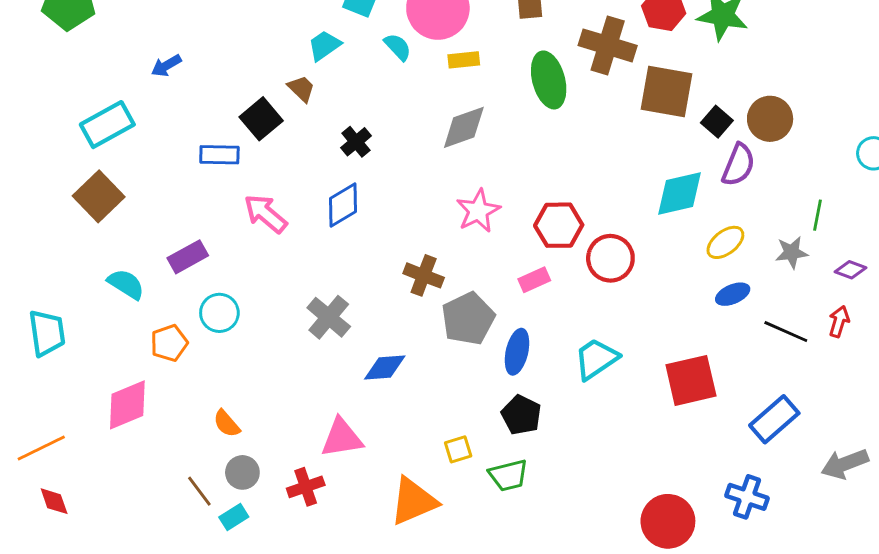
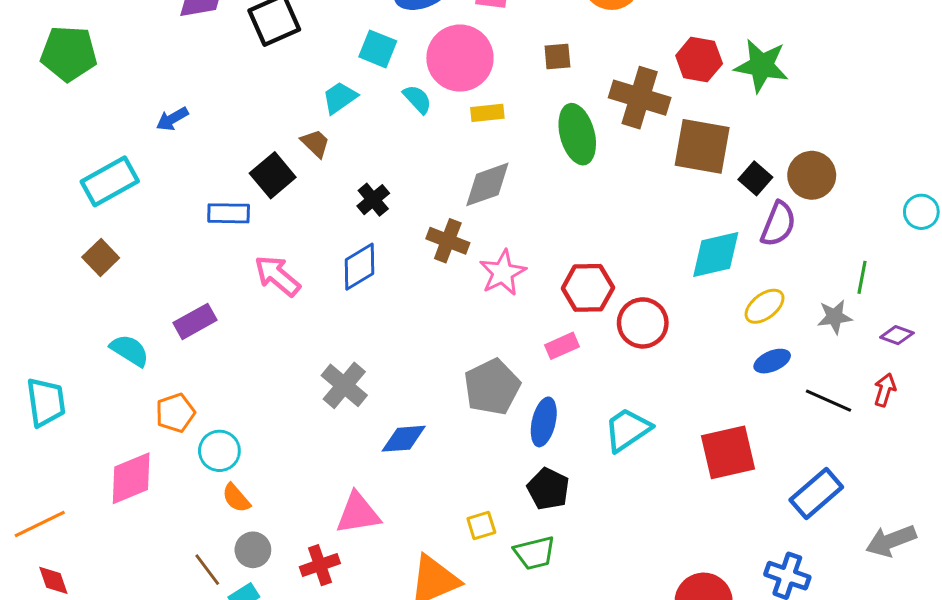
brown square: (99, 196) -> (101, 257), size x0.7
brown cross: (424, 275) -> (448, 241), moved
cyan circle: (219, 313) -> (219, 451), moved

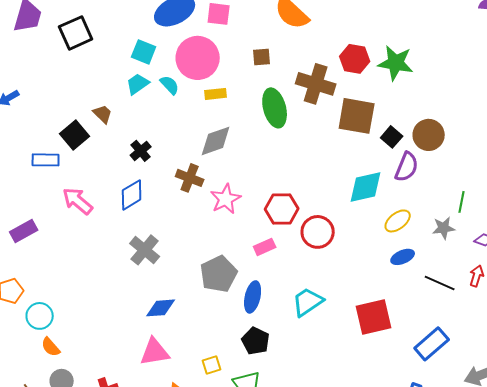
cyan trapezoid: (340, 98) -> (138, 84), moved
gray cross: (344, 385) -> (145, 250), moved
pink triangle: (358, 513) -> (155, 352), moved

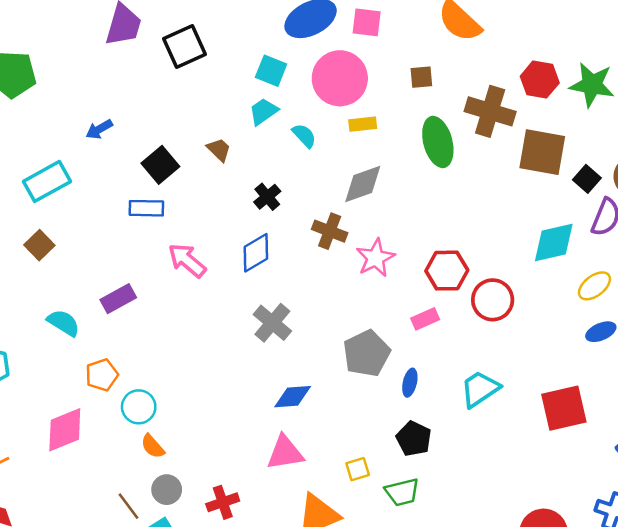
cyan semicircle: (170, 85) -> (304, 136), moved
black square: (75, 135) -> (160, 165), moved
blue ellipse: (253, 297) -> (410, 383), size x0.7

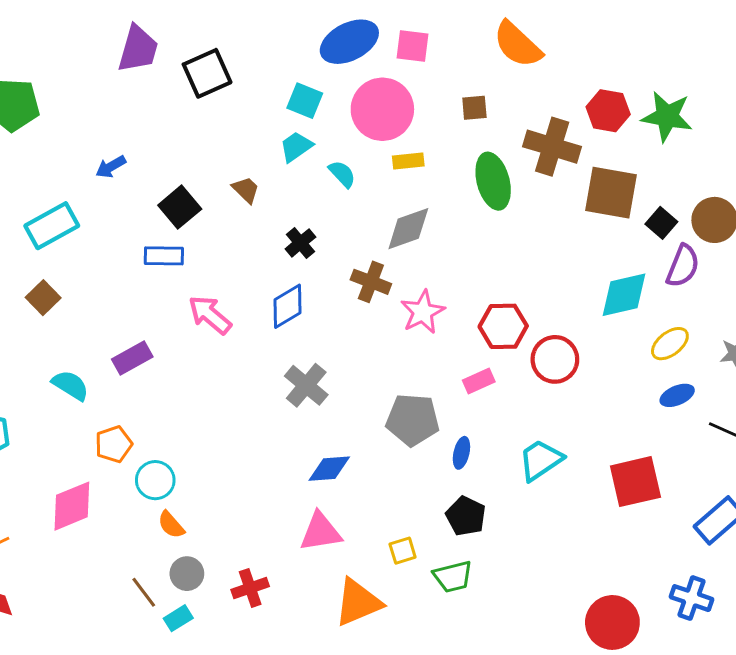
gray pentagon: (367, 353) -> (413, 420), turned 30

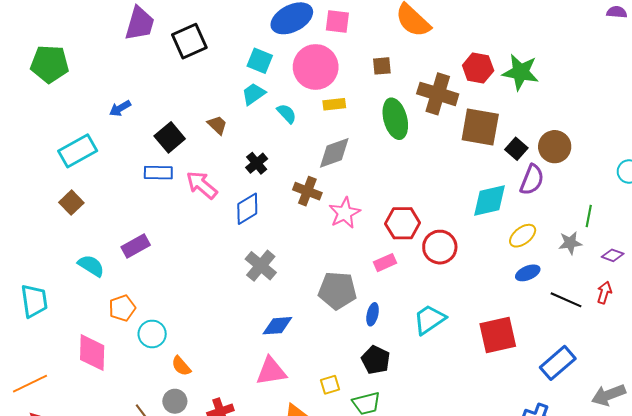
pink arrow: (210, 315) -> (202, 185), moved
pink diamond: (72, 506) -> (92, 353), turned -66
orange semicircle: (171, 525) -> (181, 366), moved

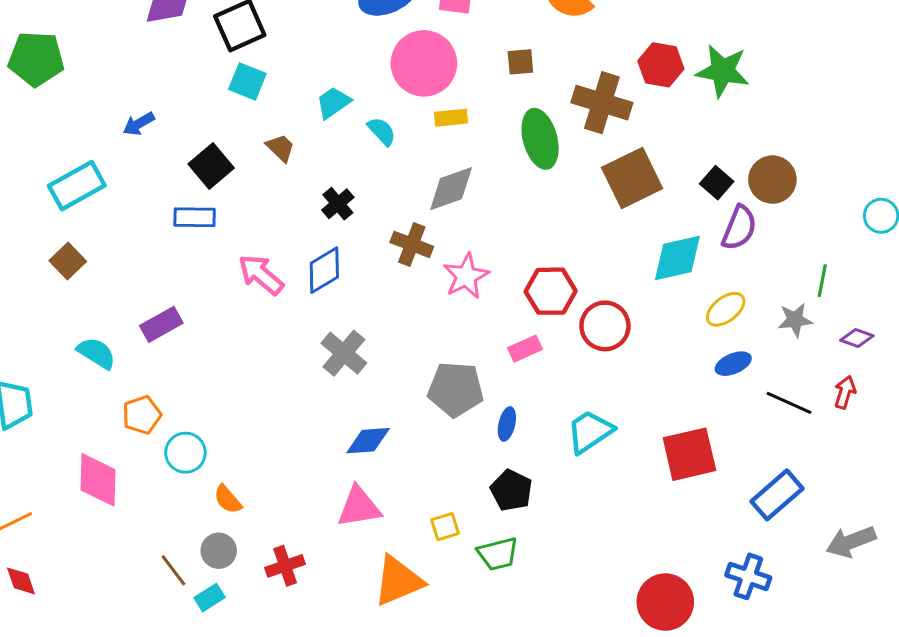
cyan square: (260, 61) -> (247, 81), moved
brown square: (480, 127) -> (632, 178), moved, turned -36
pink arrow: (202, 185) -> (261, 275), moved

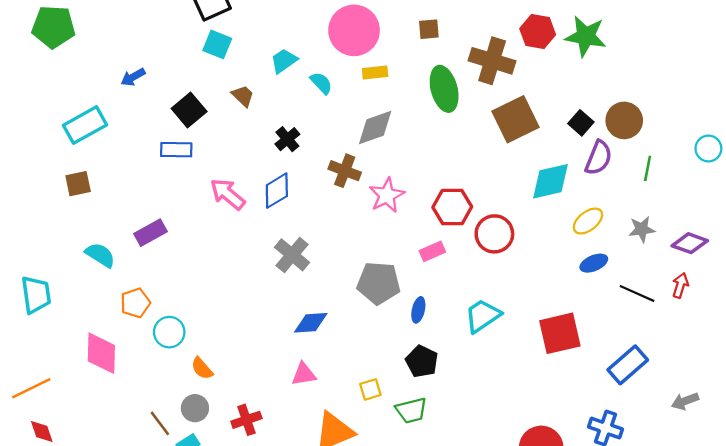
brown square: (68, 261) -> (78, 184), turned 32
green line: (822, 281) -> (648, 168), moved
purple diamond: (857, 338) -> (690, 243), size x1.4
pink triangle: (359, 507) -> (304, 374), size x0.7
gray arrow: (851, 542) -> (685, 401), size x0.7

